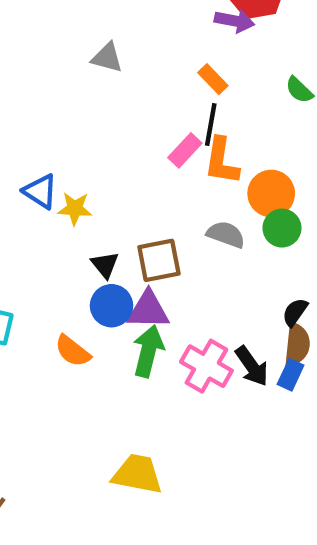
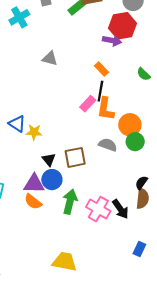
purple triangle: (148, 310) -> (34, 184), moved
blue rectangle: (291, 375) -> (139, 249), moved

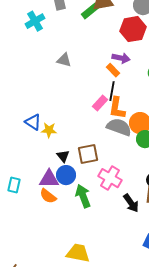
purple arrow: (112, 41) -> (121, 58), moved
gray semicircle: (108, 145) -> (119, 127), moved, size x1.4
green arrow: (70, 202) -> (83, 196), turned -35
pink cross: (98, 209) -> (110, 178), moved

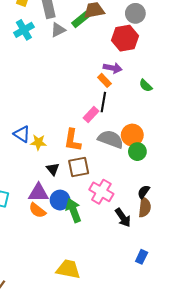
gray triangle: (64, 60) -> (58, 30), moved, turned -42
orange L-shape: (117, 108) -> (72, 140), moved
blue circle: (66, 175) -> (60, 200), moved

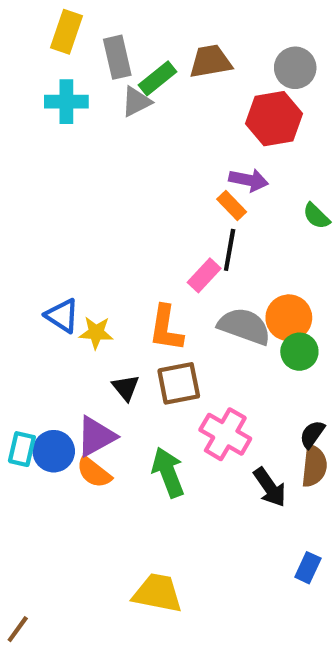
green rectangle: (81, 20) -> (158, 78), moved
cyan cross: (24, 30) -> (66, 102), turned 30
purple triangle: (38, 193) -> (96, 436), turned -30
blue circle: (60, 200) -> (54, 451), moved

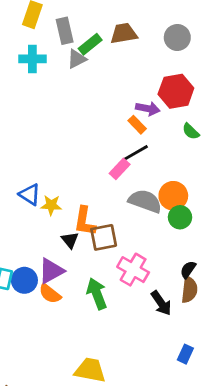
red hexagon: (274, 119) -> (176, 91), moved
black line: (230, 250) -> (136, 153), turned 50
orange L-shape: (166, 328) -> (85, 221), moved

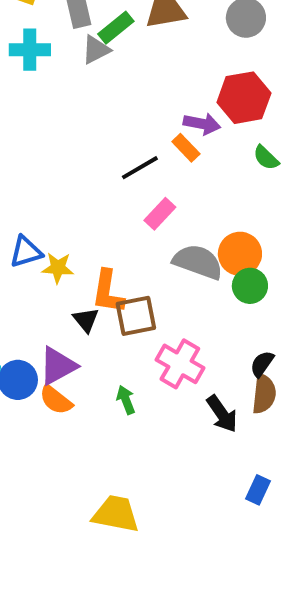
black line: (136, 153) -> (140, 168), moved
blue triangle: (30, 194) -> (26, 252), turned -50
green arrow: (97, 294) -> (126, 400), size x0.6

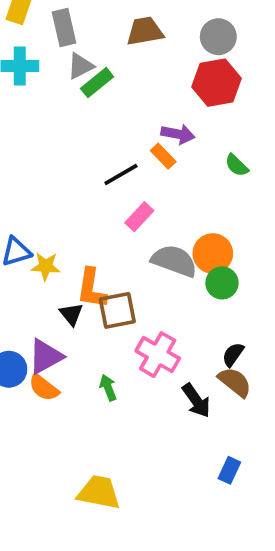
green rectangle: (116, 28) -> (97, 83), moved
red hexagon: (244, 98) -> (216, 83), moved
brown semicircle: (264, 394) -> (235, 382), turned -57

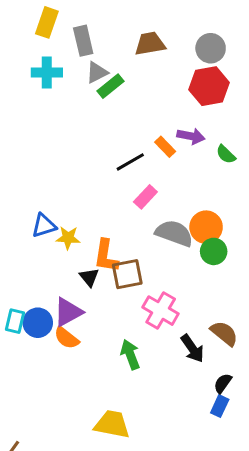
purple arrow: (178, 134) -> (191, 136), moved
black semicircle: (233, 355) -> (223, 383), moved
green arrow: (108, 388) -> (130, 355), moved, size x1.4

